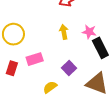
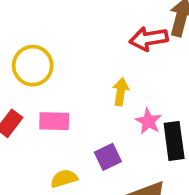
pink star: (89, 32) -> (148, 121), moved

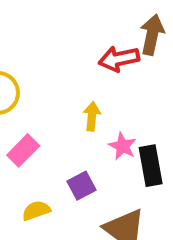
pink rectangle: (54, 121) -> (23, 150), turned -44

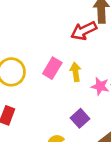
pink rectangle: (23, 150) -> (52, 68), moved

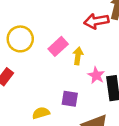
purple square: (80, 118) -> (70, 99), turned 35

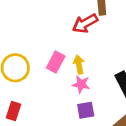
pink star: (96, 75) -> (81, 84), moved

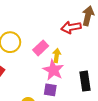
pink star: (81, 84) -> (53, 70), size x1.5

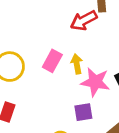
pink star: (53, 70) -> (95, 82), moved

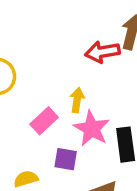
pink rectangle: (52, 61) -> (44, 121), moved

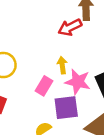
purple square: (66, 159) -> (66, 108), size x1.5

